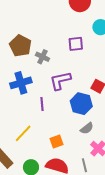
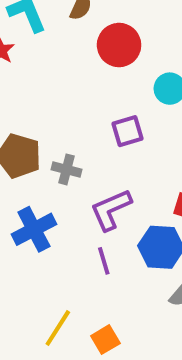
purple line: (42, 104) -> (104, 261), moved
orange square: (57, 142) -> (105, 340), moved

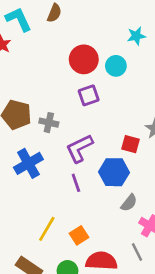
red circle: (119, 45) -> (84, 59), moved

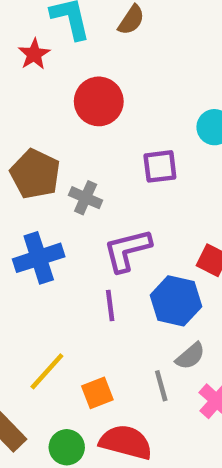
red circle: (84, 59) -> (99, 101), moved
gray line: (137, 252) -> (161, 386), moved

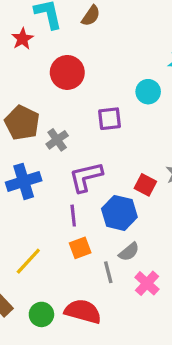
gray cross: (86, 198) -> (57, 140), turned 30
orange square: (97, 393) -> (80, 248), moved

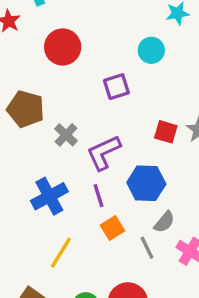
gray cross: (57, 140) -> (66, 135), moved
blue cross: (24, 181) -> (49, 196), moved
red square: (145, 185) -> (166, 132), moved

